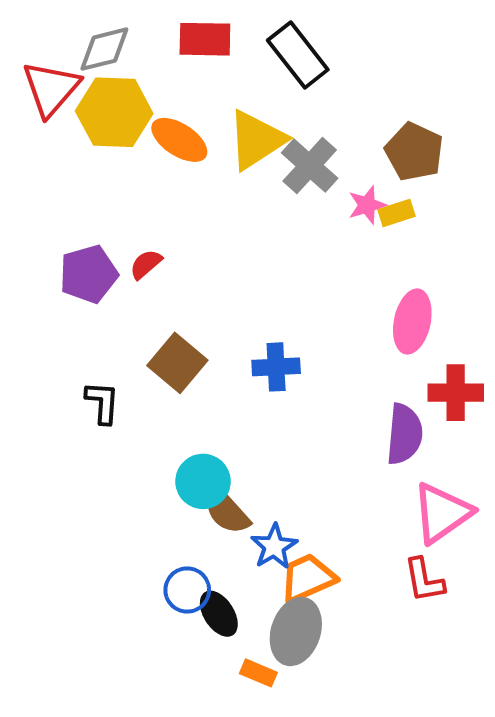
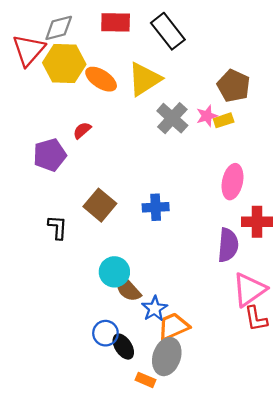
gray cross: (310, 166) -> (172, 118), moved
red semicircle: (146, 264) -> (82, 130), moved
red L-shape: (424, 580) -> (256, 319), moved

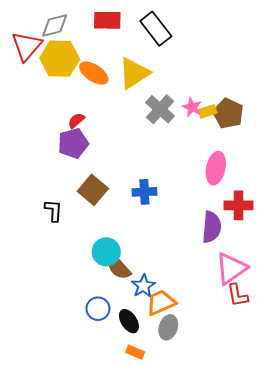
brown pentagon: (234, 86) -> (228, 113), moved
pink star: (207, 116) -> (192, 107), turned -30
purple pentagon: (50, 155) -> (73, 143), moved
black ellipse: (123, 347) -> (129, 321), moved
gray ellipse: (167, 357) -> (168, 327), moved, size x0.7

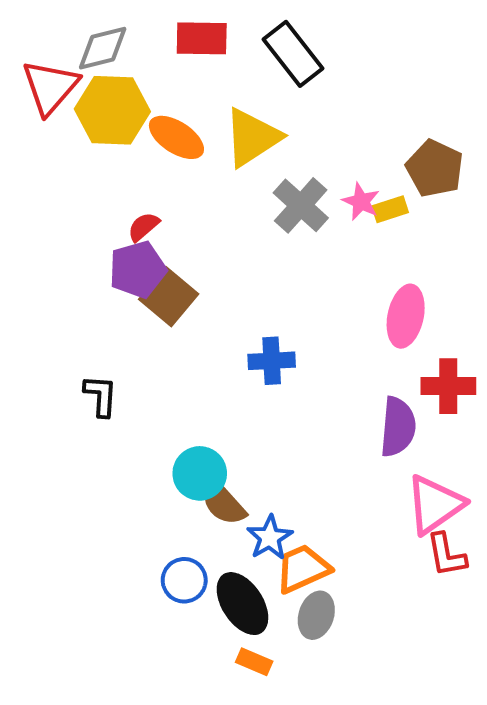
brown pentagon: (228, 113) -> (435, 168), moved
brown square: (93, 190) -> (169, 297), moved
black ellipse: (129, 321) -> (242, 604), size x1.4

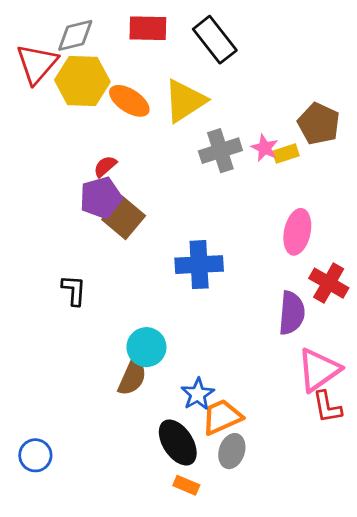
gray cross: (301, 205) -> (220, 151), turned 30
blue cross: (272, 361) -> (199, 265), size x1.4
red cross: (448, 386) -> (329, 283), turned 30
brown semicircle: (223, 503) -> (132, 377), moved, turned -114
blue circle: (184, 580) -> (35, 455), moved

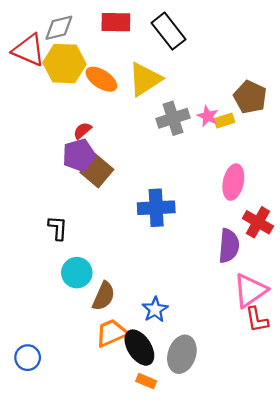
red triangle: (37, 64) -> (29, 50), turned -48
cyan circle: (146, 347) -> (77, 273), moved
orange trapezoid: (222, 417) -> (111, 333), moved
gray ellipse: (232, 451) -> (182, 354), size x1.4

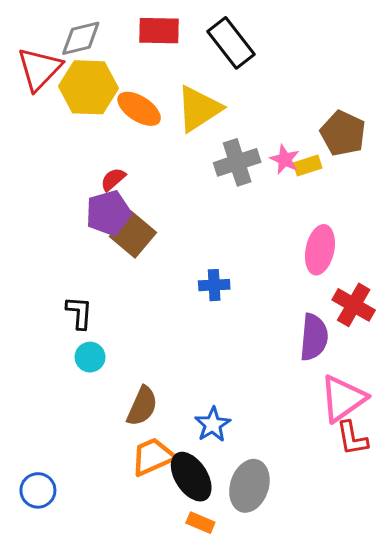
red triangle: (29, 50) -> (39, 69), turned 51
blue cross: (156, 208) -> (214, 285), size x0.6
cyan circle: (77, 273) -> (90, 357), moved, size x0.7

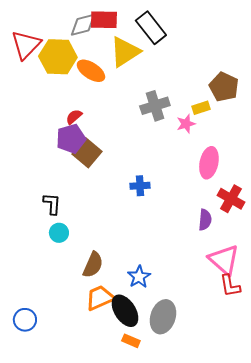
gray diamond: (81, 38) -> (83, 25), moved
yellow triangle: (199, 109) -> (125, 52), moved
pink star: (285, 159) -> (186, 124), moved, turned 30
purple semicircle: (314, 337) -> (205, 220), size x0.7
pink triangle: (343, 398) -> (224, 260), turned -44

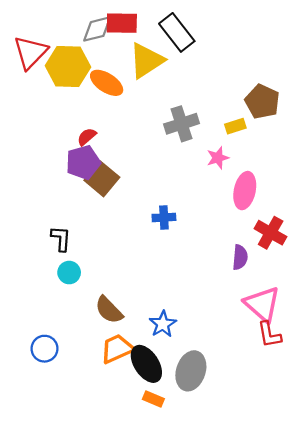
pink star: (186, 124) -> (218, 158), moved
brown semicircle: (93, 265) -> (109, 310), turned 112
blue circle: (25, 320) -> (45, 349), moved

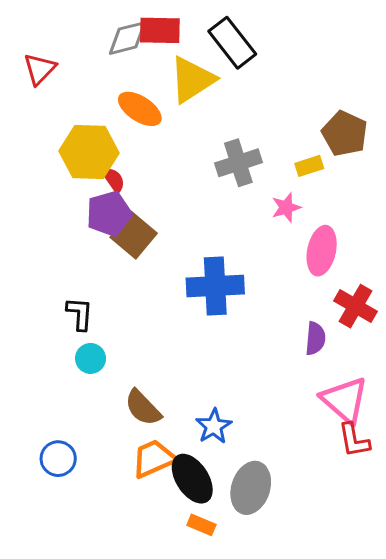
red triangle: (30, 52) -> (40, 69), size x0.7
yellow hexagon: (68, 66) -> (89, 152), moved
red semicircle: (87, 137) -> (114, 180), turned 96
blue cross: (164, 217) -> (215, 286), size x1.8

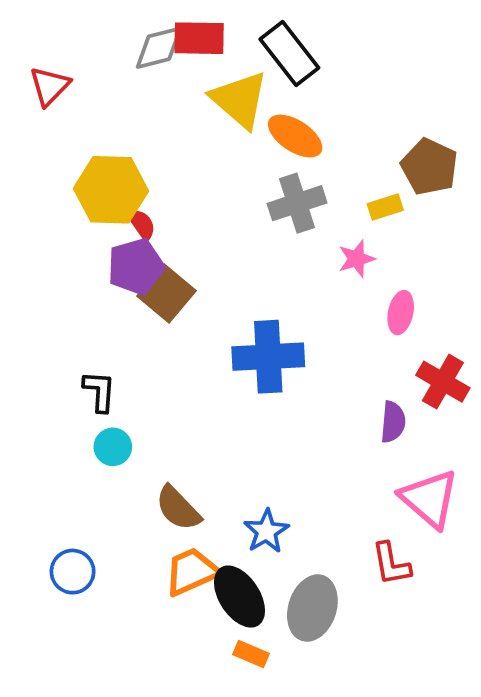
yellow triangle: (192, 80) -> (239, 100), turned -46
orange ellipse: (140, 109) -> (295, 136), moved
pink ellipse: (322, 251) -> (401, 313), size x0.7
red L-shape: (354, 440) -> (391, 564), moved

